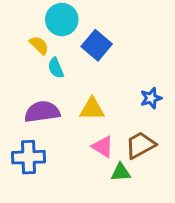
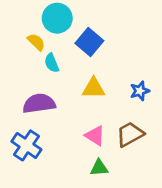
yellow triangle: (92, 109) -> (94, 88), moved
blue cross: (29, 157) -> (26, 145), turned 36
green triangle: (121, 172) -> (99, 168), moved

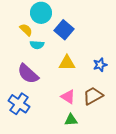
cyan semicircle: (52, 63) -> (37, 45), turned -64
purple semicircle: (39, 103) -> (28, 74), turned -130

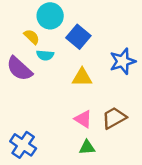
blue star: (100, 65) -> (123, 61), moved, size x1.5
purple semicircle: (28, 74) -> (19, 69), moved
blue cross: (19, 104) -> (23, 145), moved

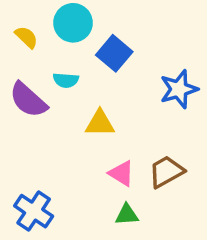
yellow semicircle: (32, 37) -> (26, 37), moved
yellow triangle: (82, 77) -> (100, 123), moved

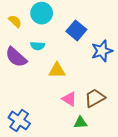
blue square: (114, 53) -> (76, 30), moved
green triangle: (127, 215) -> (80, 122), moved

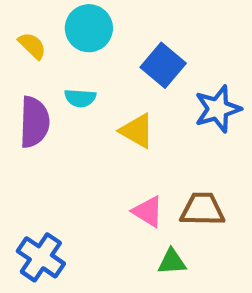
purple semicircle: (16, 57) -> (34, 122), turned -130
yellow triangle: (57, 70) -> (137, 131), moved, turned 30
brown trapezoid: (95, 98) -> (202, 209), turned 30

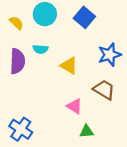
blue square: (163, 65) -> (84, 17), moved
brown trapezoid: (202, 209) -> (104, 90), moved, turned 30

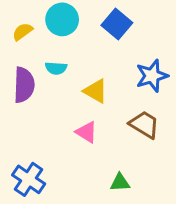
yellow semicircle: (16, 23) -> (23, 32), turned -80
pink triangle: (74, 106) -> (86, 132), moved

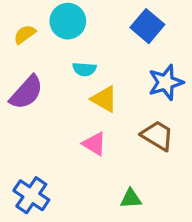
blue square: (117, 24) -> (147, 26), moved
cyan semicircle: (56, 68) -> (84, 69), moved
purple semicircle: (24, 85) -> (26, 92), turned 40

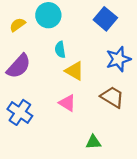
cyan semicircle: (84, 69) -> (60, 50), turned 77
blue cross: (31, 195) -> (20, 112), moved

